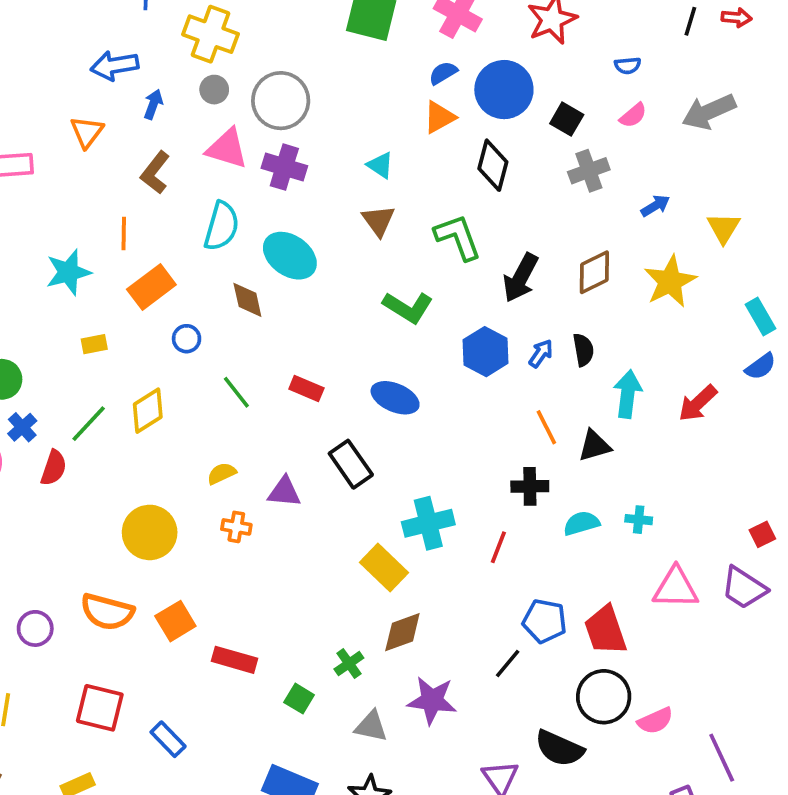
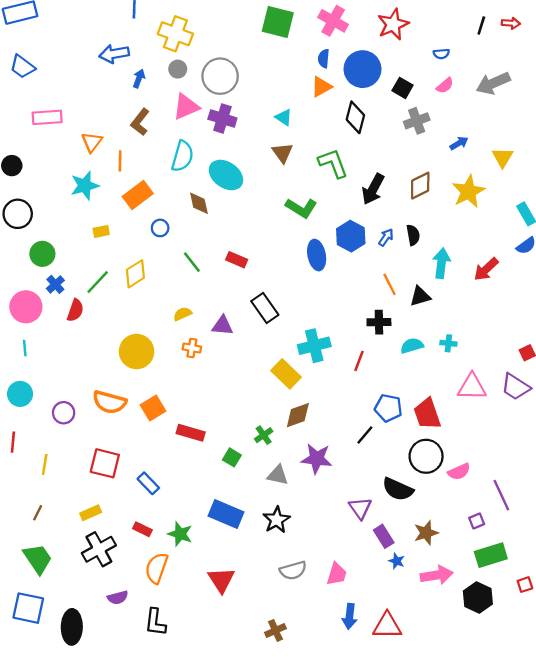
blue semicircle: (443, 73) -> (324, 58), turned -54
orange triangle: (87, 132) -> (92, 142), moved
pink triangle: (227, 149) -> (186, 107), turned -40
blue ellipse: (395, 398) -> (317, 255), moved, turned 56

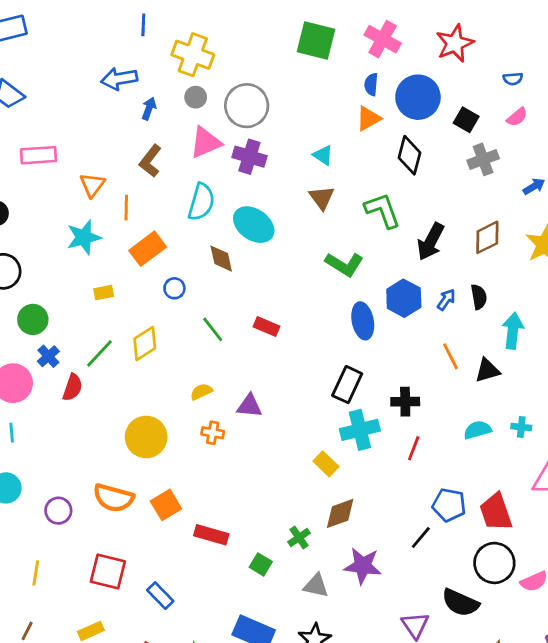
black rectangle: (265, 308) -> (347, 385), moved, turned 60
black cross: (379, 322) -> (405, 402), moved
yellow rectangle: (286, 374) -> (326, 464), size x0.7

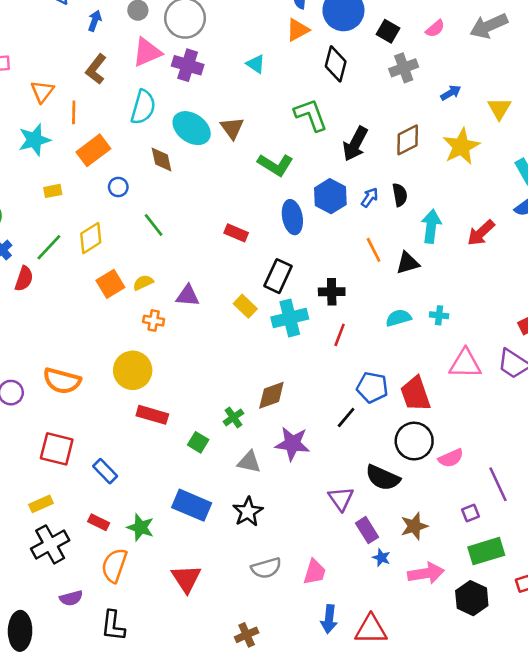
brown triangle: (322, 198) -> (232, 128), moved
red rectangle: (266, 327) -> (236, 233), moved
yellow circle: (146, 437) -> (133, 370), moved
yellow rectangle: (326, 464) -> (245, 306), moved
orange square: (166, 505) -> (110, 284), moved

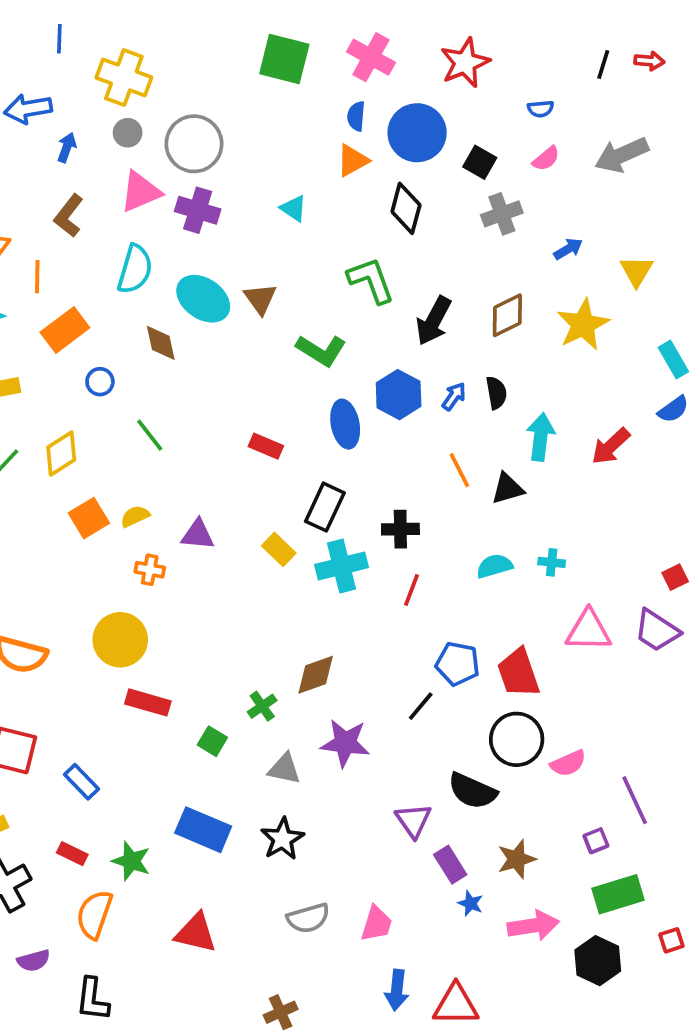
red triangle: (186, 579) -> (196, 933), turned -44

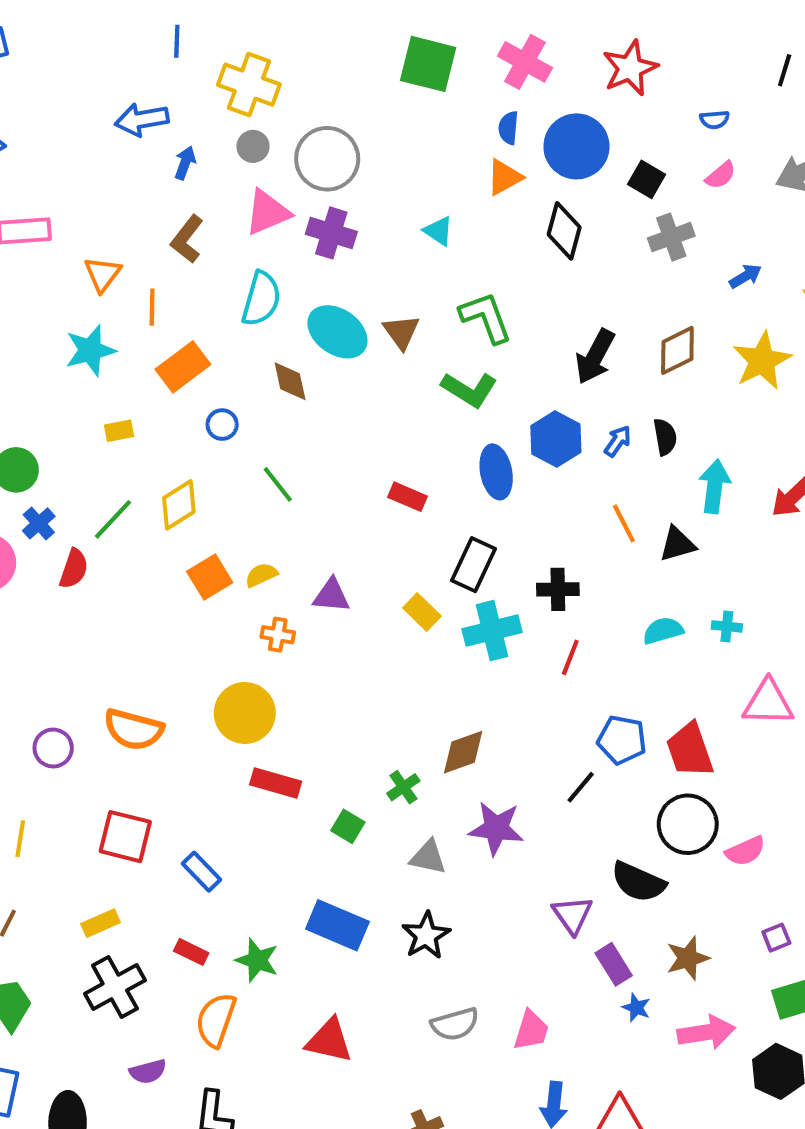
green L-shape: (371, 280) -> (486, 317), moved

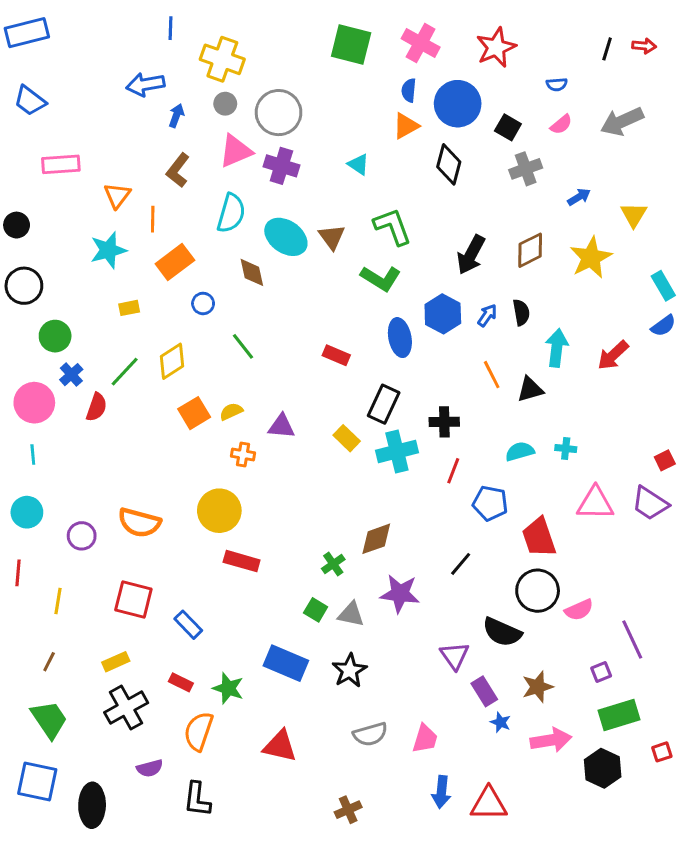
blue pentagon: (622, 740) -> (490, 503), moved
green square: (348, 826) -> (316, 610), moved

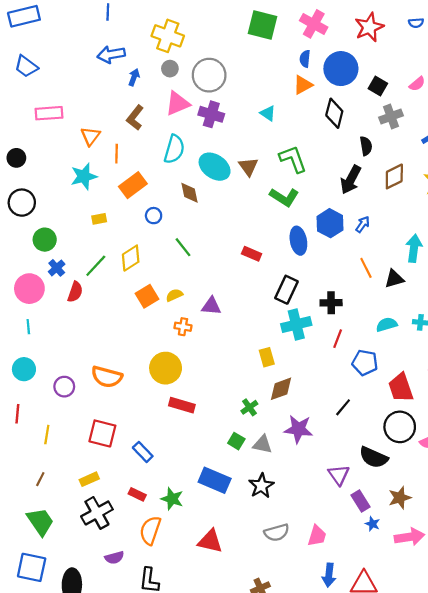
blue line: (170, 28) -> (108, 12), moved
blue semicircle: (557, 84) -> (416, 23), moved
black semicircle: (521, 312) -> (366, 146), moved
yellow rectangle: (347, 438) -> (267, 357), moved, turned 30

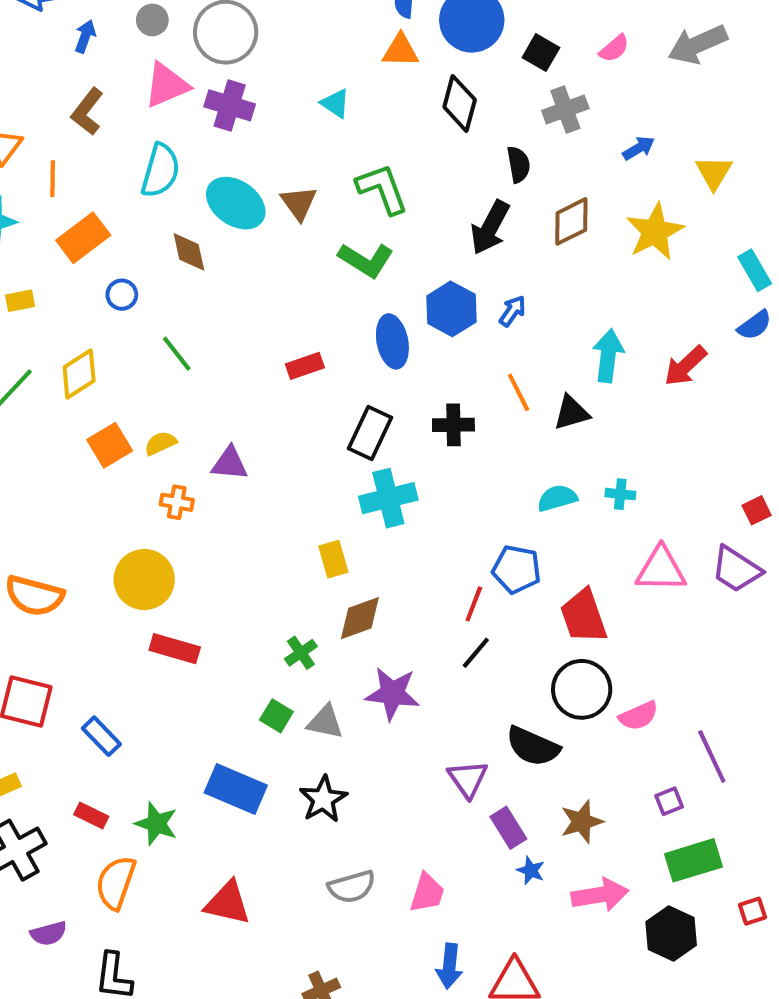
orange triangle: (303, 85) -> (401, 51), turned 30
red rectangle: (252, 254) -> (305, 366), turned -42
black cross: (331, 303) -> (453, 425), moved
red line: (338, 339) -> (474, 604), moved

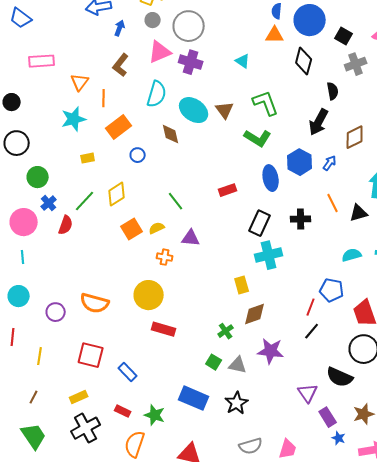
brown diamond: (571, 221) -> (355, 137), moved
green line: (177, 354) -> (176, 201), moved

